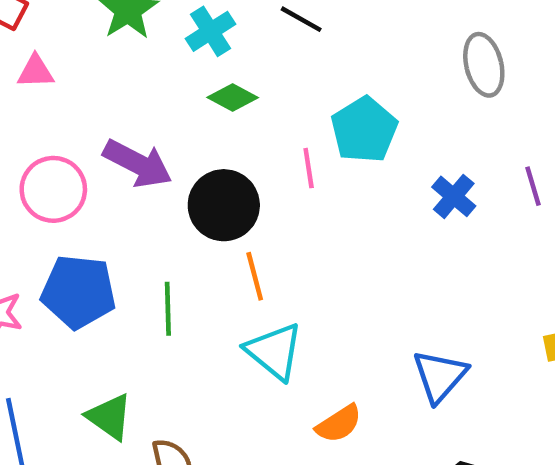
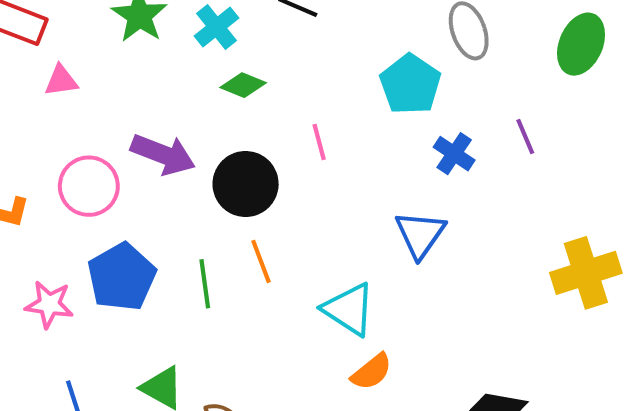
cyan pentagon: (364, 130) -> (410, 84), moved
orange line: (255, 276) -> (261, 261), moved
blue pentagon: (78, 292) -> (122, 277), turned -30
cyan triangle: (274, 351) -> (349, 309), moved
blue triangle: (440, 376) -> (420, 234), moved

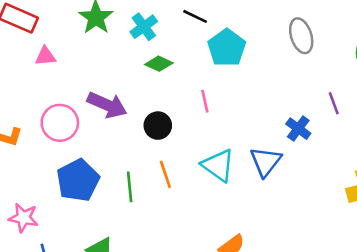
cyan pentagon: (410, 84) -> (227, 48), moved
blue cross: (454, 154) -> (298, 129), moved
black circle: (246, 184) -> (158, 126), size x0.7
pink star: (49, 304) -> (23, 218), moved
cyan triangle: (349, 309) -> (218, 165), moved

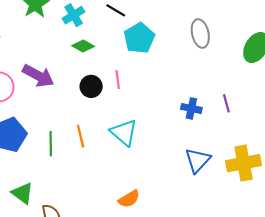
purple line: (334, 103) -> (226, 103), moved
black circle: (158, 126) -> (91, 86), moved
blue cross: (298, 129) -> (191, 108), turned -30
blue triangle: (266, 162) -> (198, 160), moved

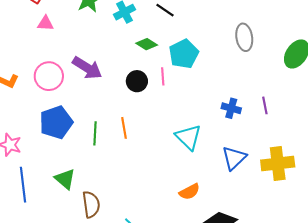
cyan pentagon: (139, 38) -> (184, 54), moved
green diamond: (83, 46) -> (147, 44), moved
cyan triangle: (124, 133) -> (188, 137), moved
orange semicircle: (129, 199) -> (189, 192), moved

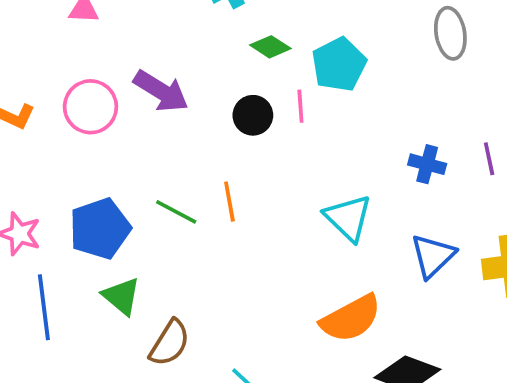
blue pentagon: (56, 122) -> (100, 229), moved
green line: (95, 133) -> (176, 212), turned -65
orange semicircle: (189, 192) -> (351, 318), size x1.6
brown semicircle: (91, 204) -> (170, 343), turned 40

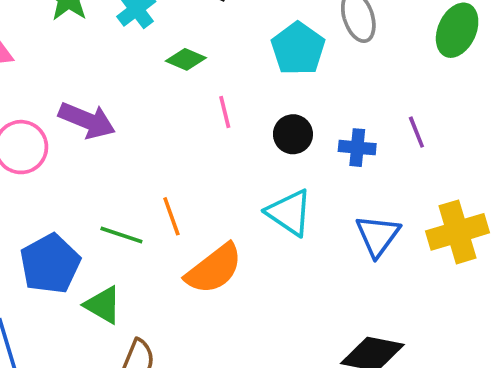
cyan pentagon: (339, 64) -> (298, 49), moved
black circle: (253, 115) -> (293, 134), moved
green triangle: (121, 296) -> (103, 305), moved
orange semicircle: (351, 318) -> (214, 269), moved

